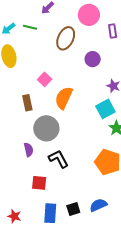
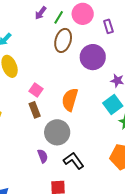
green line: (30, 27) -> (59, 17), moved, turned -64
purple circle: (93, 59) -> (93, 57), size x1.6
pink square: (45, 79) -> (36, 90), moved

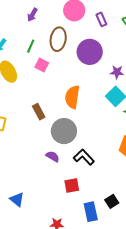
green line: (59, 17) -> (31, 46), moved
pink square: (36, 90) -> (42, 65), moved
purple semicircle: (43, 156) -> (53, 156), turned -32

